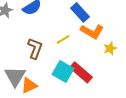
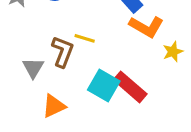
yellow line: (63, 39) -> (85, 38), moved, turned 48
gray triangle: (15, 76) -> (33, 68), moved, size x0.7

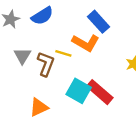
orange L-shape: (146, 27) -> (86, 43), moved
gray triangle: (33, 68) -> (22, 56), moved

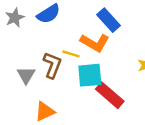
gray triangle: (22, 56) -> (26, 75), moved
cyan square: (79, 91) -> (90, 75), moved, turned -35

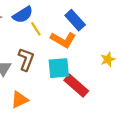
yellow line: (71, 54) -> (36, 29), moved, turned 40

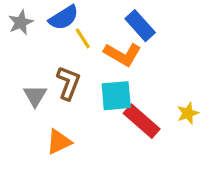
yellow star: (108, 59) -> (188, 113), moved

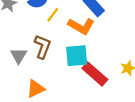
yellow line: (83, 38) -> (53, 15), turned 70

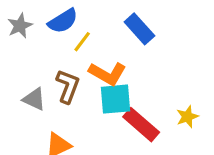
orange L-shape: (81, 26) -> (108, 74), moved
gray triangle: (19, 56) -> (34, 99), turned -36

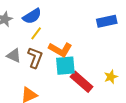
blue rectangle: (139, 29) -> (107, 21), moved, turned -60
yellow line: (82, 42) -> (36, 33), moved
gray triangle: (34, 99) -> (14, 56), moved

